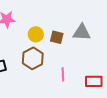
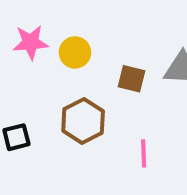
yellow circle: (36, 34) -> (75, 52), moved

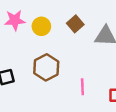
brown square: (131, 79) -> (75, 24), moved, turned 35

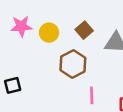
brown hexagon: (46, 67) -> (73, 64), moved

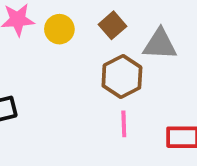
brown hexagon: (73, 64) -> (122, 77), moved

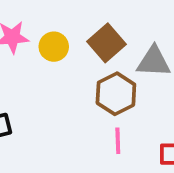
brown square: (112, 25) -> (107, 43), size x1.4

